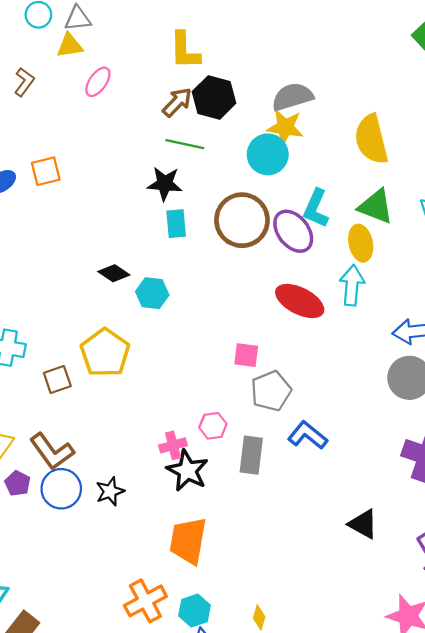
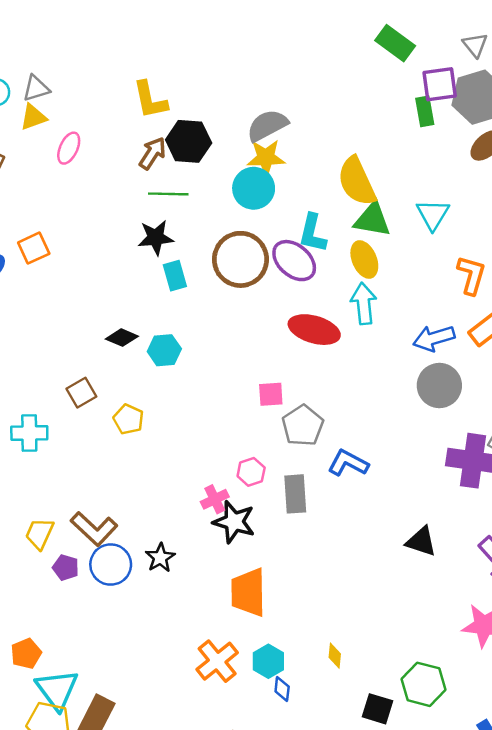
yellow semicircle: (371, 139) -> (357, 181), moved
yellow pentagon: (105, 353) -> (128, 419), size x0.6
brown square: (57, 380) -> (81, 393), moved

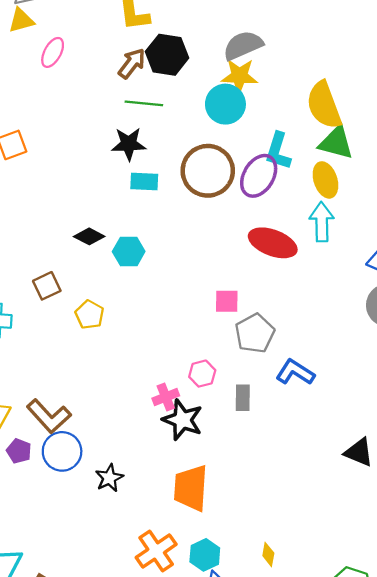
purple ellipse: (294, 261) -> (259, 176), turned 75
cyan rectangle: (175, 276) -> (144, 181), turned -76
gray rectangle: (295, 494) -> (243, 398), size x0.7
black star: (160, 558) -> (109, 478), moved

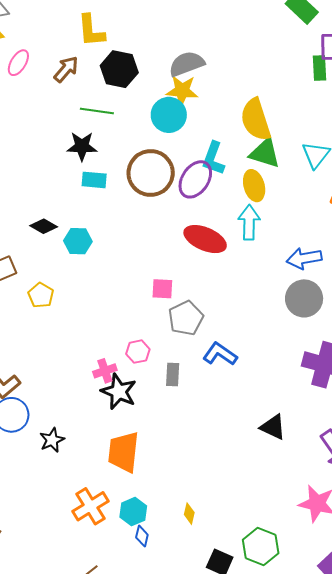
brown arrow: (132, 63) -> (66, 69), moved

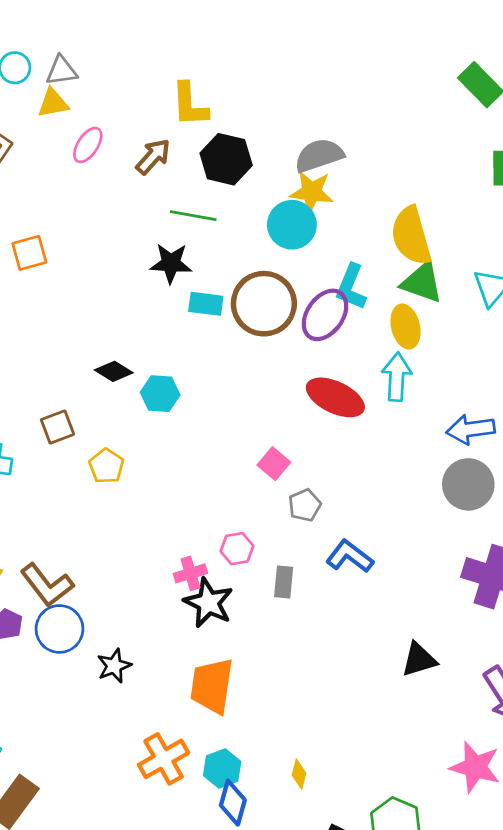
cyan rectangle: (94, 180) -> (206, 304), moved
pink square: (162, 289) -> (274, 464), turned 35
gray pentagon: (186, 318) -> (305, 505), size x0.7
black triangle: (273, 427) -> (419, 660), turned -44
blue diamond: (142, 536) -> (233, 803), size x1.5

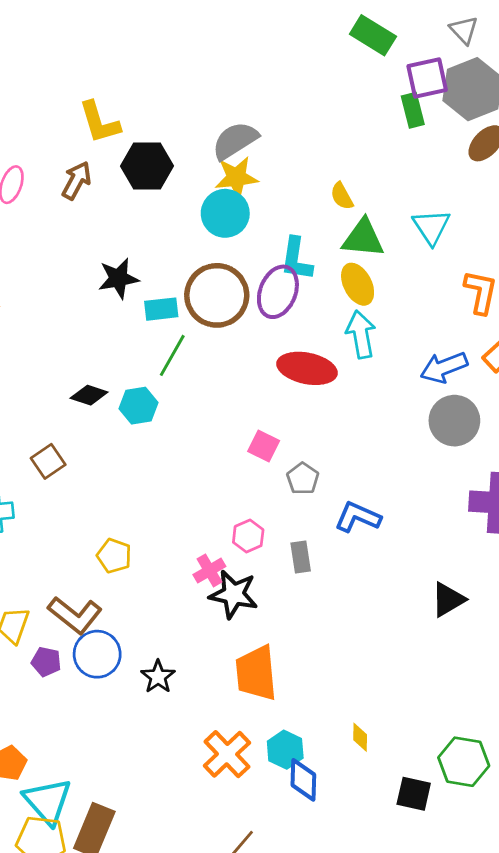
green line: (193, 216) -> (172, 355), moved, turned -57
yellow semicircle: (411, 236) -> (342, 196), size x0.5
yellow pentagon: (106, 466) -> (114, 556), moved

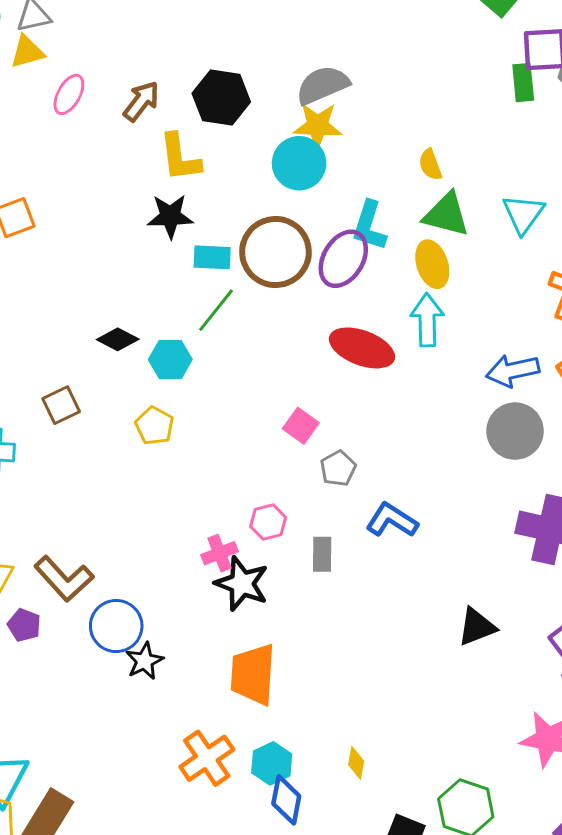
yellow L-shape: (99, 122) -> (180, 157), moved
yellow pentagon: (114, 556) -> (154, 426), moved
blue circle: (97, 654) -> (116, 626), moved

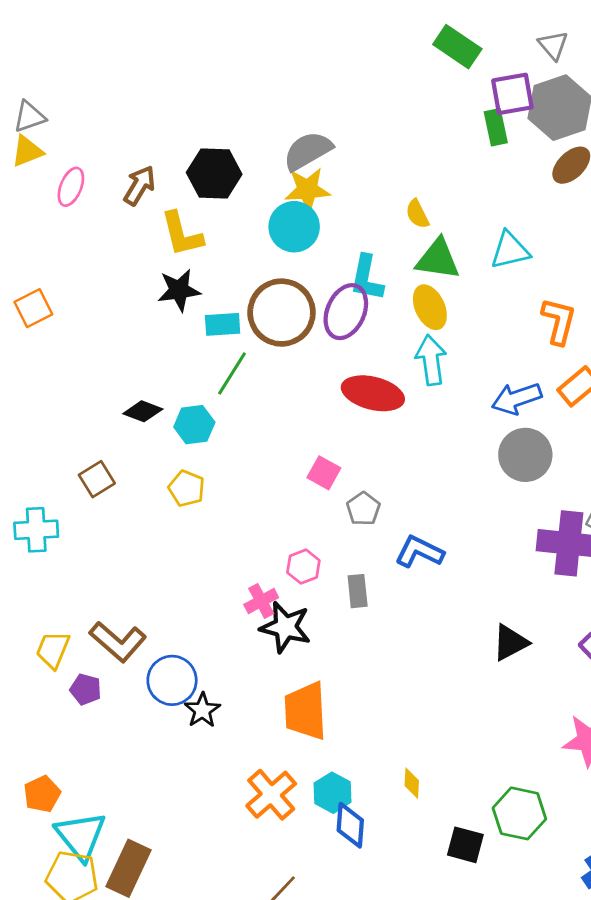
cyan triangle: (523, 214) -> (510, 250), turned 48

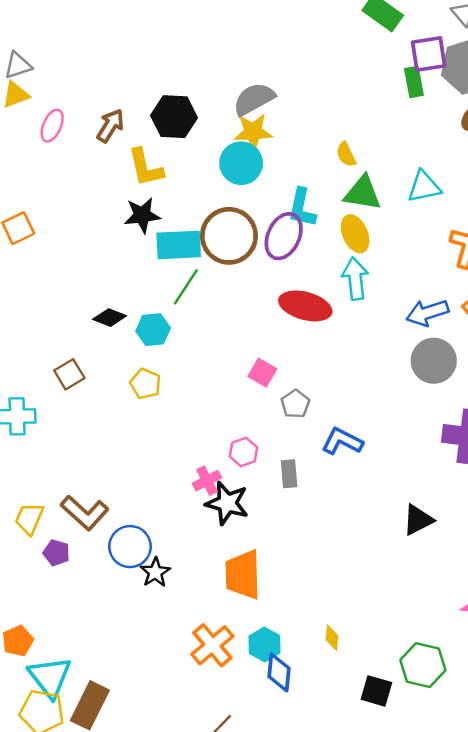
cyan rectangle: (223, 324) -> (179, 245), size x1.5

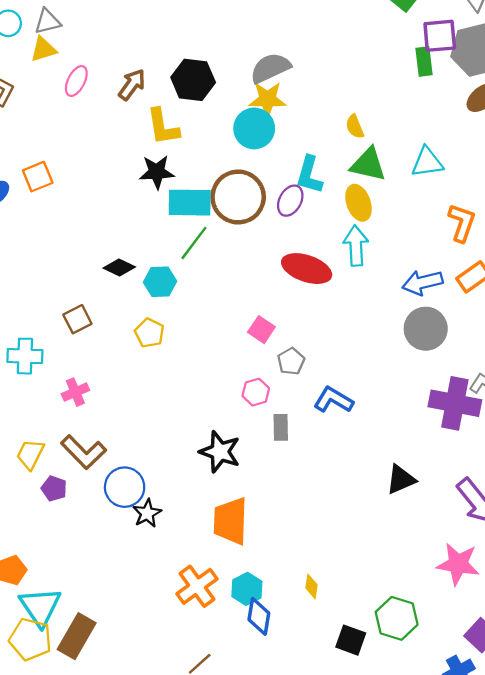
purple ellipse: (284, 236) -> (290, 201), size x0.7
pink hexagon: (243, 452) -> (256, 392), moved
pink cross: (207, 481) -> (75, 392), moved

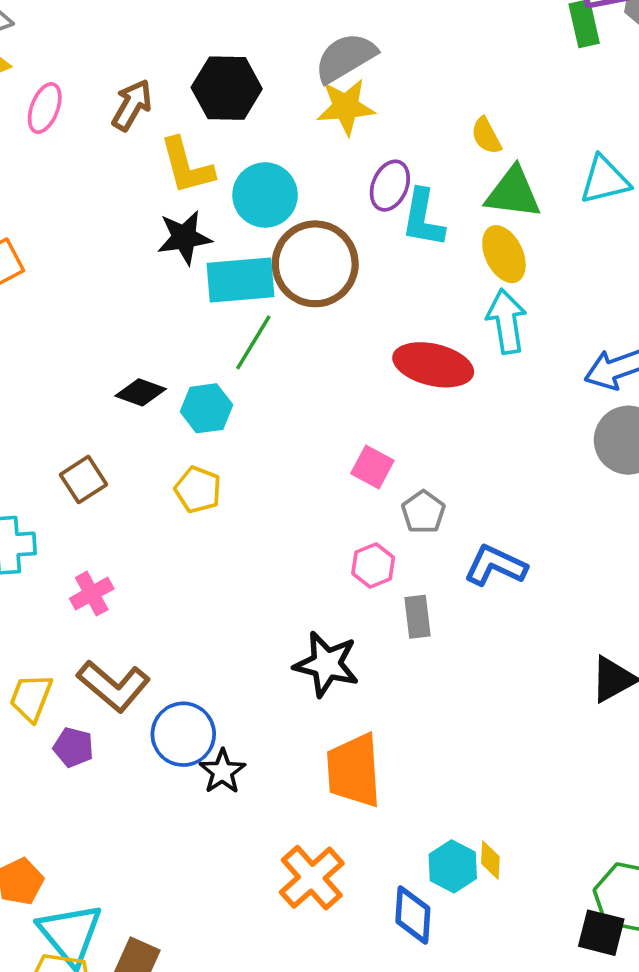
cyan circle: (254, 128) -> (265, 195), moved
purple ellipse: (290, 201) -> (390, 186), moved
cyan hexagon: (247, 589) -> (453, 866), moved
black square: (351, 640) -> (601, 933), moved

